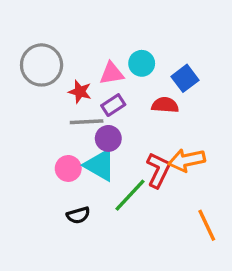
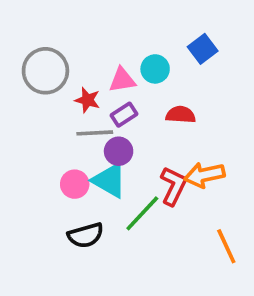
blue square: (185, 78) -> (203, 49), moved
black semicircle: (78, 215) -> (86, 235), size x1.4

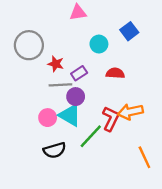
pink triangle: (122, 80) -> (78, 13), moved

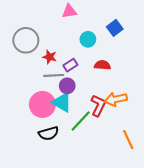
pink circle: (48, 118) -> (42, 104), size x1.6

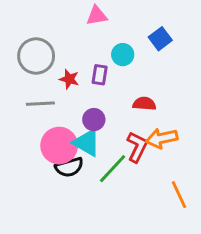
purple rectangle: (70, 65) -> (100, 75), moved, turned -48
red semicircle: (102, 65) -> (144, 104), moved
gray line: (54, 75) -> (40, 104), moved
black semicircle: (49, 133) -> (69, 167), moved

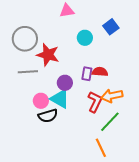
purple rectangle: (100, 75) -> (87, 74), moved
red star: (69, 79) -> (48, 55), size x1.6
pink circle: (59, 146) -> (41, 101), size x0.6
green line: (113, 169) -> (110, 122), moved
orange line: (179, 195) -> (101, 148), moved

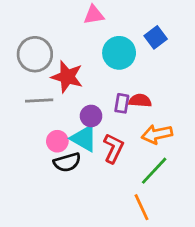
cyan circle: (85, 38) -> (119, 53), size x1.5
red L-shape: (95, 102) -> (113, 148), moved

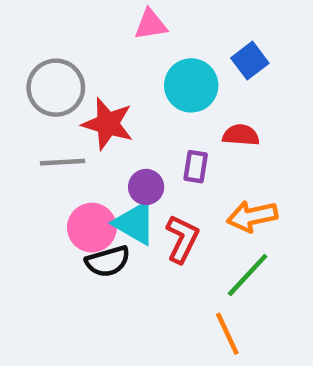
red semicircle: (140, 101) -> (241, 135), moved
pink circle: (57, 141) -> (92, 228), size x1.4

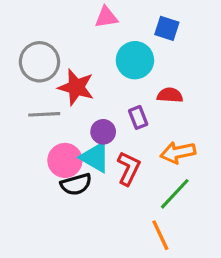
blue square: (250, 61) -> (167, 28), moved, turned -35
purple rectangle: (196, 167) -> (138, 117), turned -30

